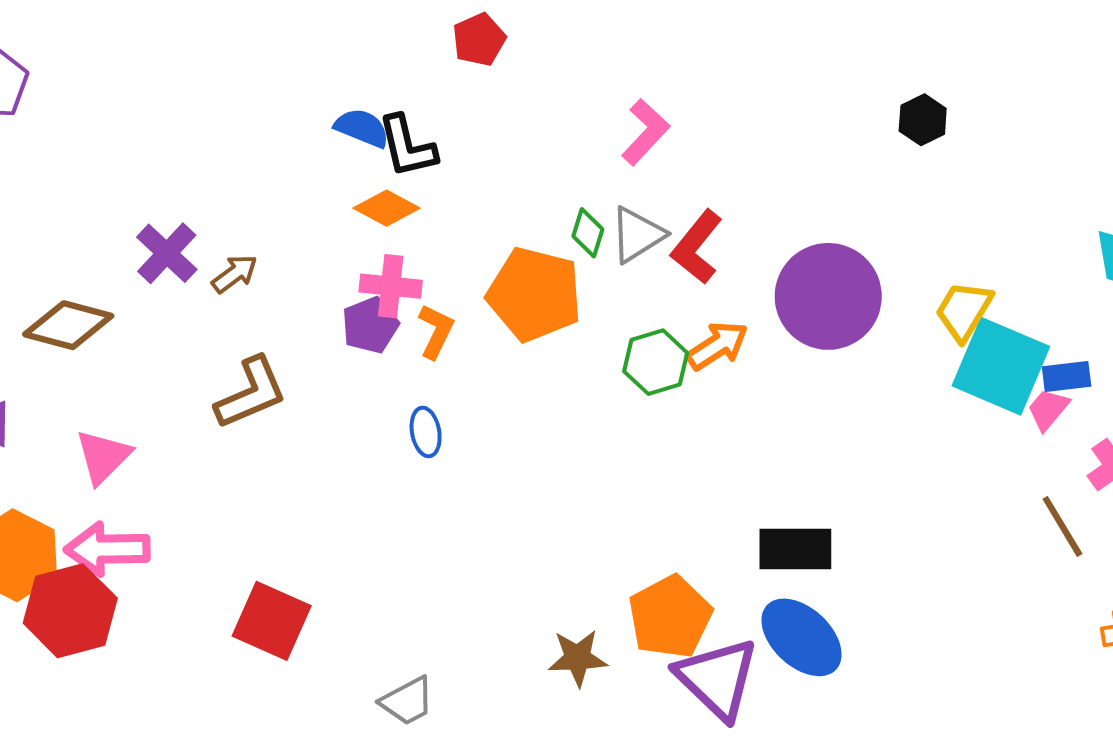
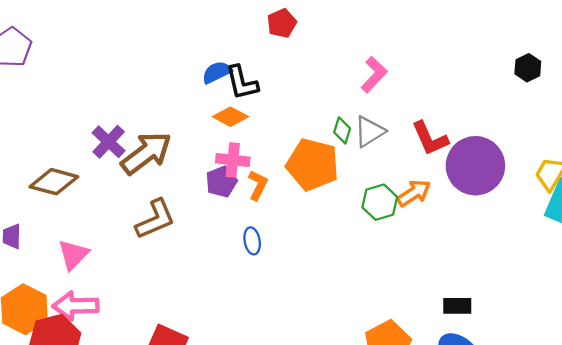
blue semicircle: (362, 128) -> (217, 72), turned -48
red L-shape: (697, 247) -> (430, 138), moved, turned -63
brown arrow: (235, 274) -> (146, 153), size x2.0
black rectangle: (795, 549) -> (457, 306), size x0.7

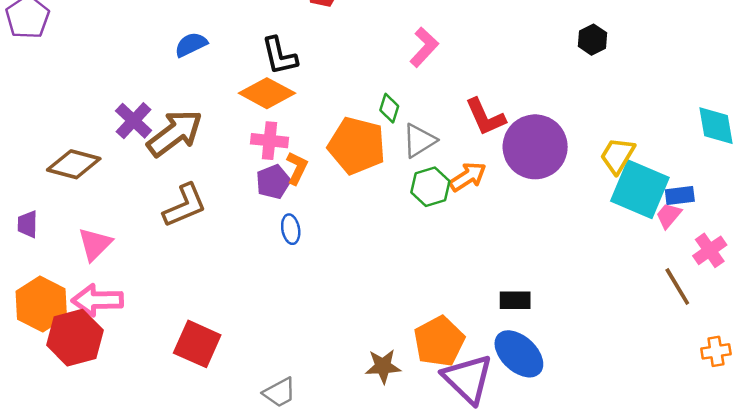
blue semicircle: (217, 72) -> (191, 45), moved
orange diamond: (230, 117) -> (267, 93), size x1.4
gray triangle: (369, 132) -> (419, 141), moved
purple pentagon: (221, 182) -> (273, 182), moved

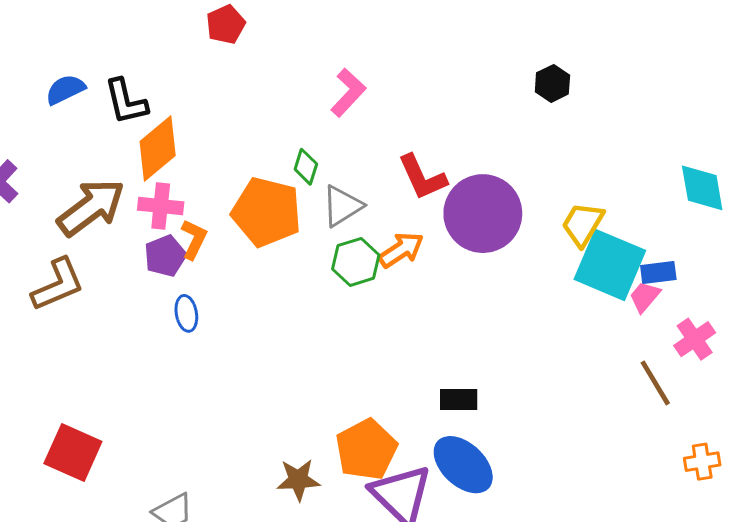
black L-shape: (279, 56) -> (126, 102), moved
orange diamond: (267, 93) -> (158, 149), turned -68
brown arrow: (175, 133) -> (91, 207), moved

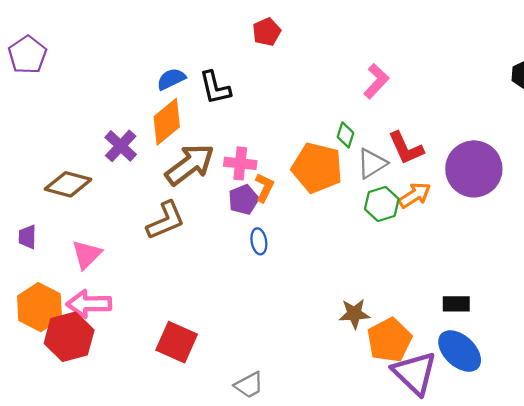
red pentagon: (226, 24) -> (267, 32), moved
orange diamond: (158, 149) -> (167, 122), moved
red L-shape: (422, 177) -> (406, 148), moved
brown star: (298, 480) -> (354, 314), moved

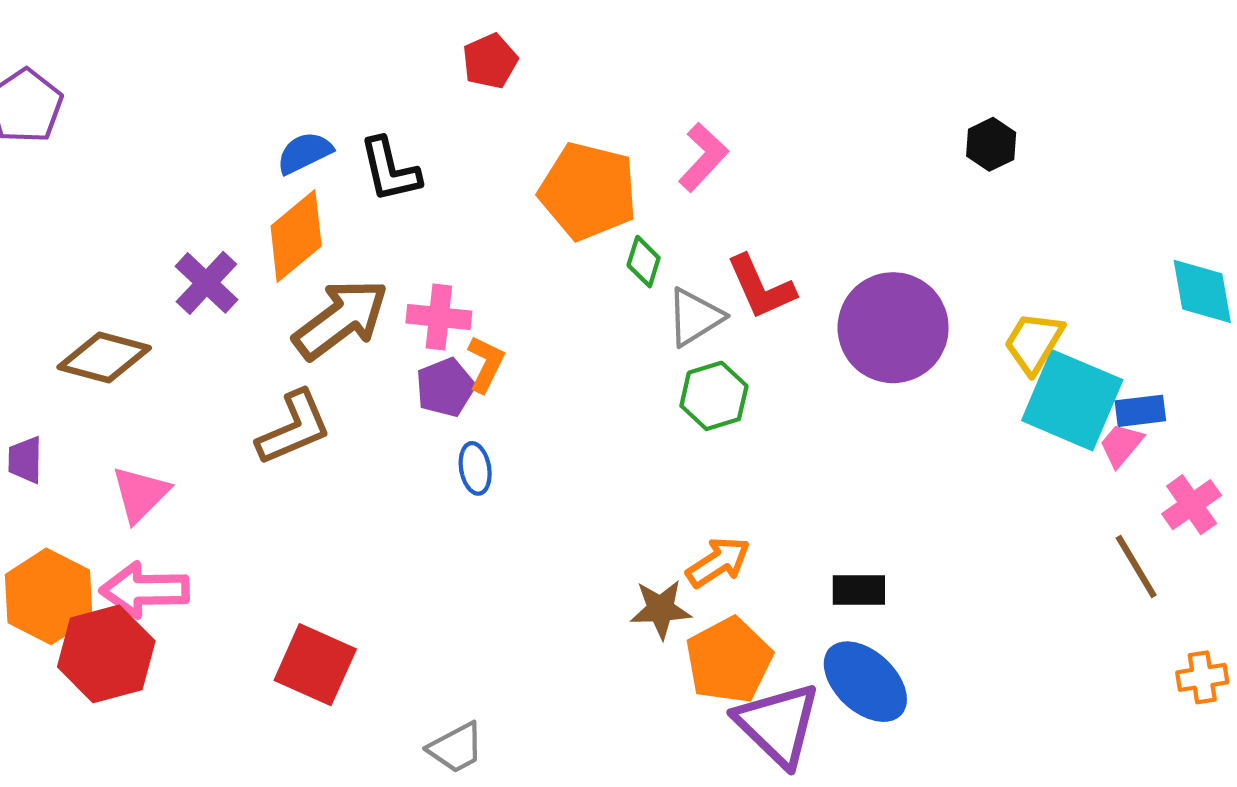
orange pentagon: (317, 168) -> (588, 191), moved
orange arrow: (415, 195) -> (718, 562), moved

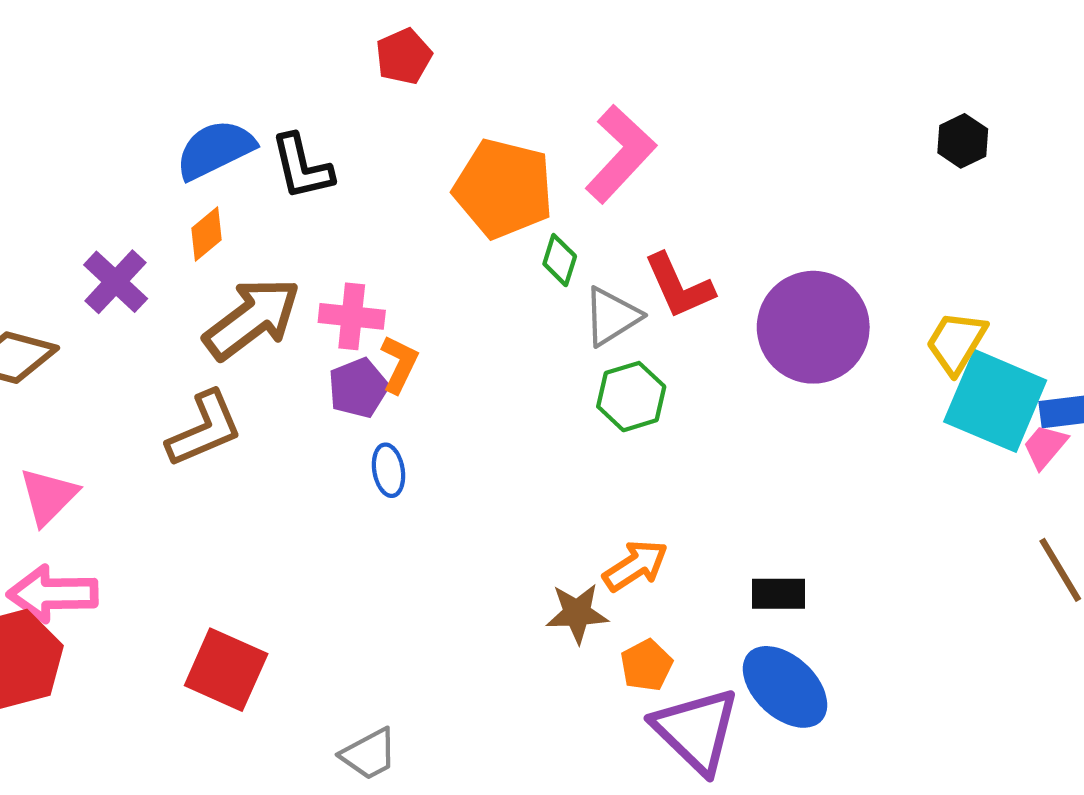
black hexagon: (991, 144) -> (963, 141), moved
blue semicircle: (305, 153) -> (215, 150), size x1.4
pink L-shape: (703, 157) -> (620, 154), size x1.4
orange diamond: (296, 236) -> (207, 234), size x0.6
orange pentagon: (729, 660) -> (646, 665), size x0.6

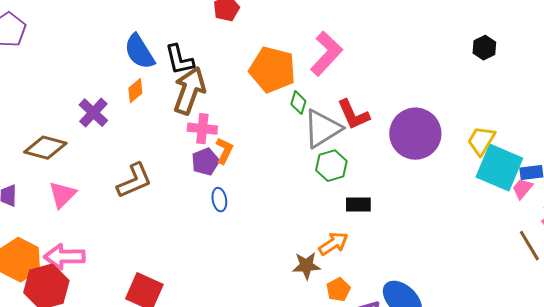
blue semicircle: (215, 150) -> (139, 52), turned -96
gray triangle: (612, 316) -> (322, 129), size x1.4
brown arrow: (252, 319) -> (189, 91), moved, turned -33
pink triangle: (48, 496) -> (62, 195), moved
black rectangle: (779, 594) -> (358, 205), moved

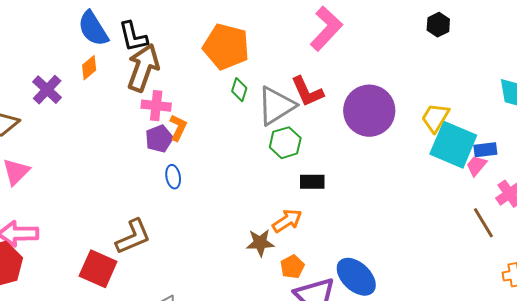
pink L-shape: (326, 54) -> (326, 29), moved
green diamond: (298, 103) -> (239, 90), moved
brown L-shape: (134, 181) -> (133, 237), moved

